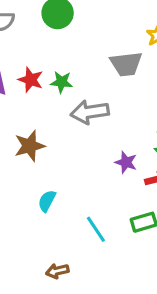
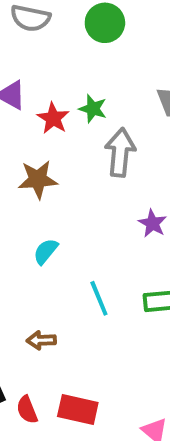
red star: (31, 80) -> (53, 118), moved
gray arrow: (90, 112) -> (120, 153), turned 93

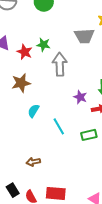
cyan semicircle: (46, 251) -> (33, 111), moved
cyan line: (99, 298) -> (59, 126), moved

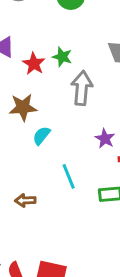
cyan semicircle: (33, 111) -> (41, 136), moved
brown arrow: (33, 162) -> (25, 200), moved

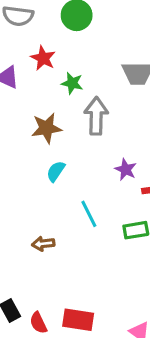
red star: (34, 64) -> (43, 58), moved
brown star: (23, 107) -> (46, 128), moved

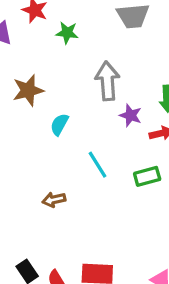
gray arrow: (96, 116) -> (107, 81), moved
brown star: (46, 128) -> (28, 90), moved

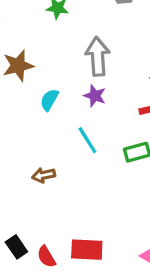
purple star: (131, 115) -> (95, 96), moved

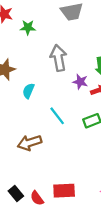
purple star: (95, 96) -> (80, 82), moved
brown arrow: (44, 175) -> (30, 143), size x1.5

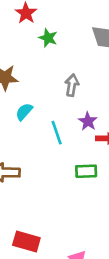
gray arrow: (58, 58) -> (72, 85), size x0.7
cyan line: (57, 116) -> (57, 133), moved

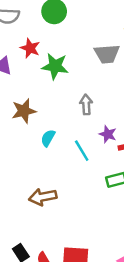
green star: (48, 38) -> (55, 66), size x1.5

